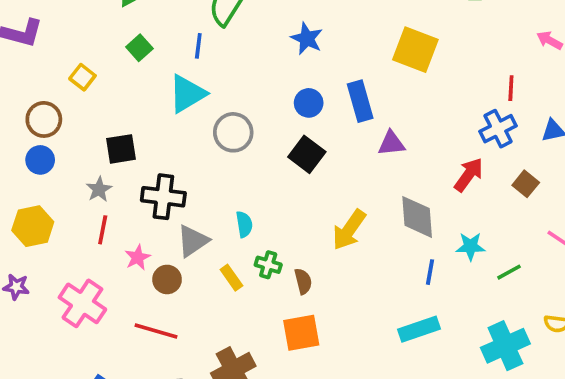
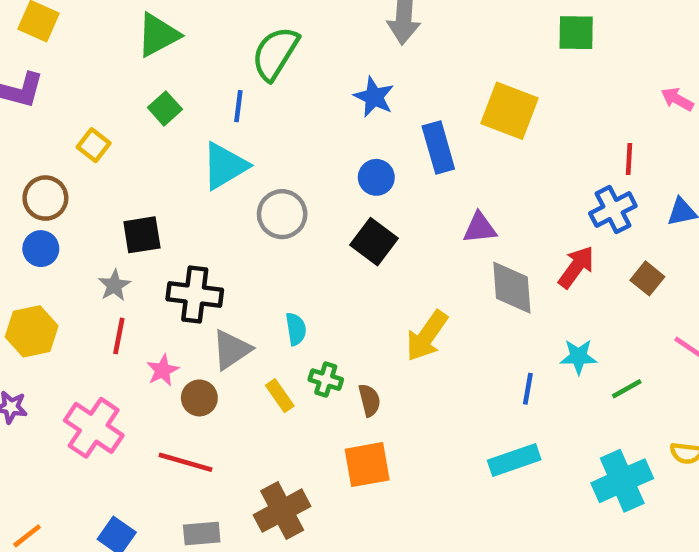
blue rectangle: (360, 101) -> (438, 147), moved
gray diamond: (417, 217) -> (512, 288), moved

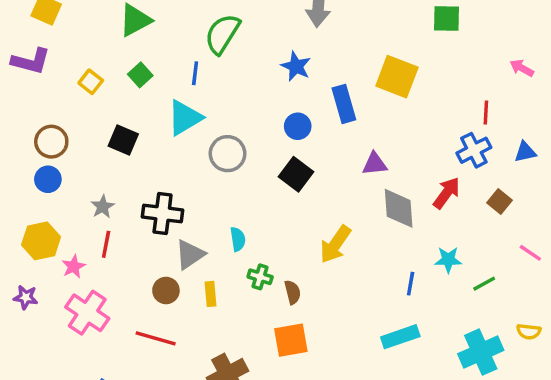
yellow square: (94, 145) -> (91, 82), moved
black square: (142, 235) -> (123, 140), moved, turned 32
pink star: (163, 370) -> (74, 267), moved
yellow rectangle: (280, 396) -> (210, 294), moved, turned 30

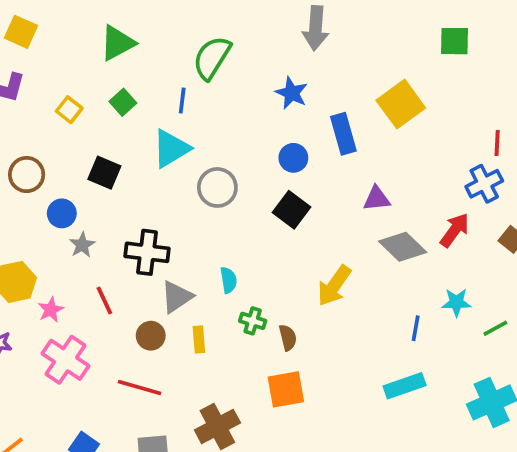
yellow square: (397, 77) -> (401, 104), turned 33
blue circle: (48, 179) -> (62, 213), moved
gray diamond: (399, 208) -> (403, 247), turned -42
red line: (106, 244) -> (104, 300), moved, turned -36

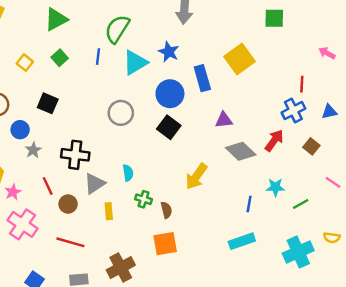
cyan triangle: (171, 149) -> (135, 63), moved
blue circle: (293, 158) -> (170, 94), size x1.5
brown circle: (151, 336) -> (68, 204), moved

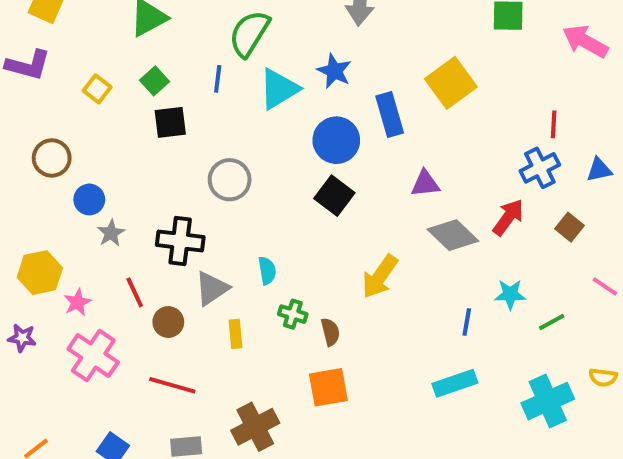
pink arrow: (327, 53) -> (585, 41), moved, size x1.6
black square: (48, 103) -> (170, 122), moved, turned -30
gray circle: (121, 113) -> (230, 180), moved

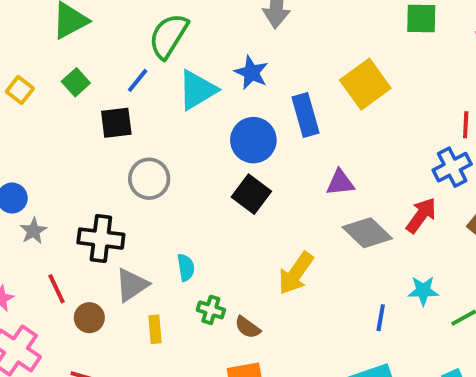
blue line: (218, 79) -> (138, 80), turned 32
black square: (170, 122) -> (116, 123), moved
brown semicircle: (330, 332) -> (248, 327), turned 140

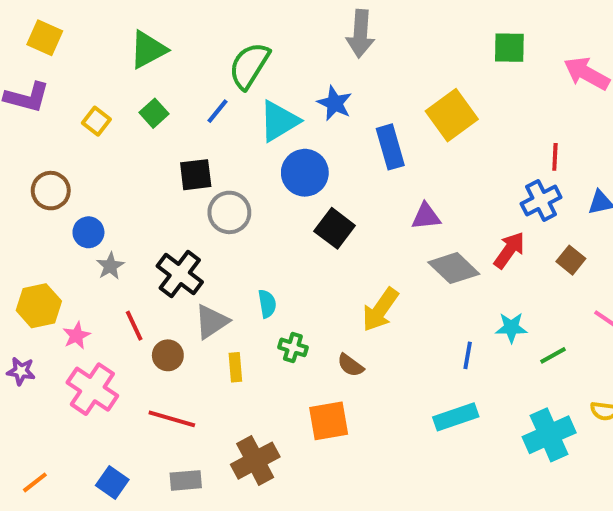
black square: (116, 123) -> (196, 175), moved
blue circle: (253, 140) -> (305, 173), moved
black cross: (101, 239) -> (180, 274), turned 30
brown semicircle: (248, 327) -> (350, 365), moved

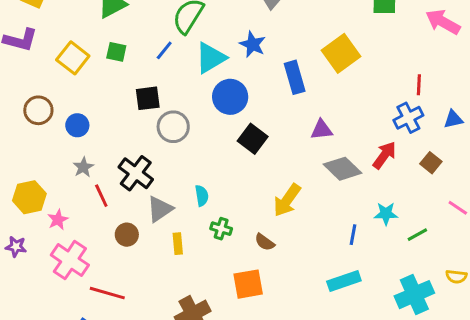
green square: (154, 113) -> (116, 52), turned -36
yellow square: (96, 121) -> (73, 58), size x1.5
blue circle: (88, 232) -> (77, 125), moved
red line: (134, 326) -> (101, 196), moved
red line: (172, 419) -> (107, 293), moved

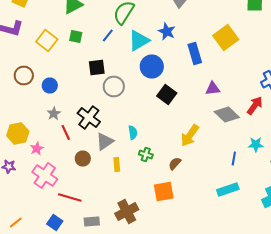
brown semicircle: (265, 242) -> (175, 164), turned 96

